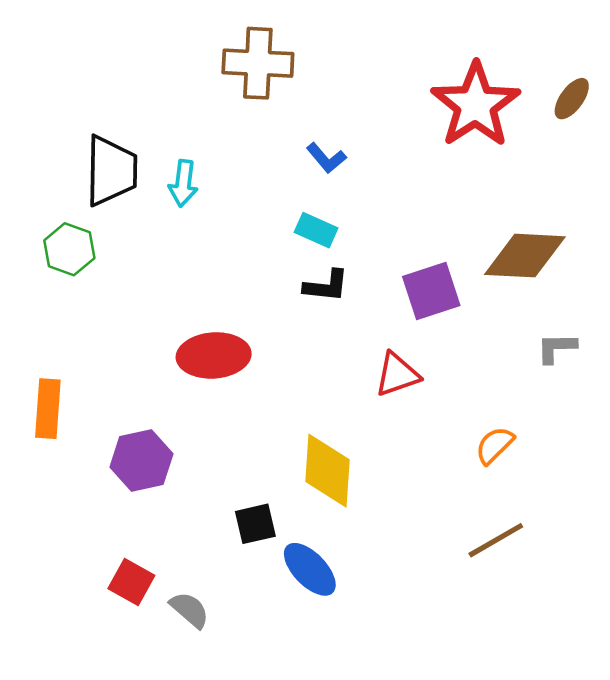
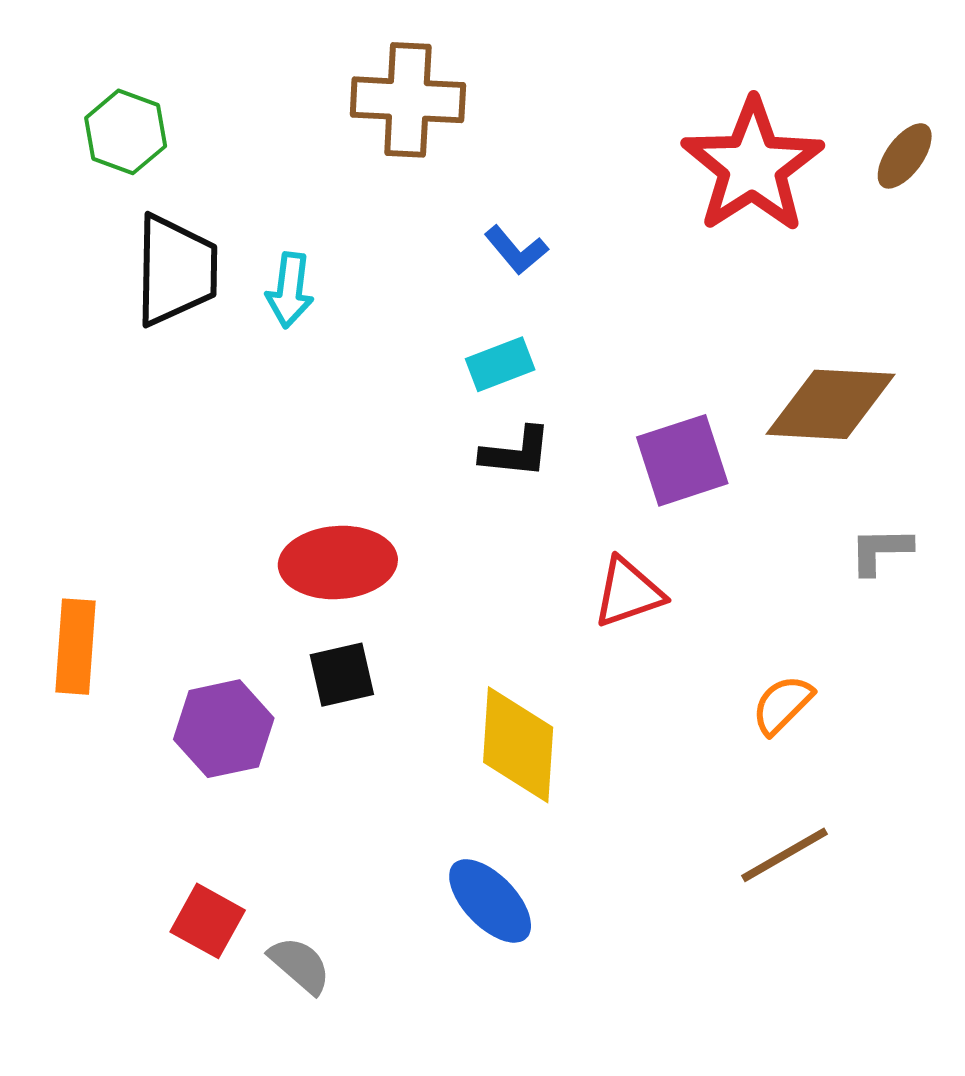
cyan rectangle: (316, 230) -> (500, 364), turned -45
green hexagon: (69, 249) -> (126, 132), moved
black square: (255, 524) -> (342, 675), moved

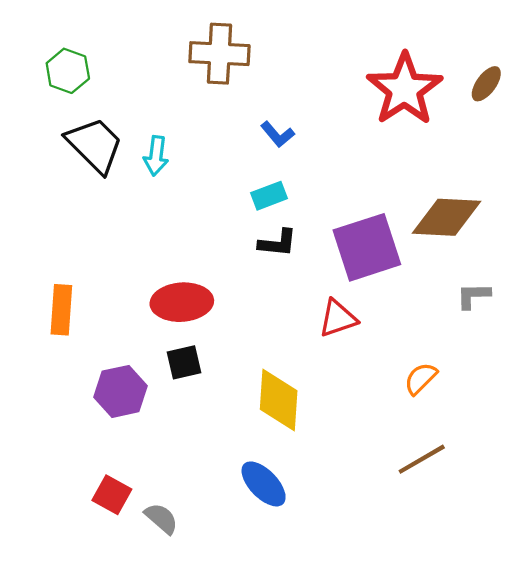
black trapezoid: (176, 270) -> (95, 145), turned -46
purple square: (682, 460) -> (367, 247), size x1.4
orange rectangle: (76, 647) -> (61, 310), moved

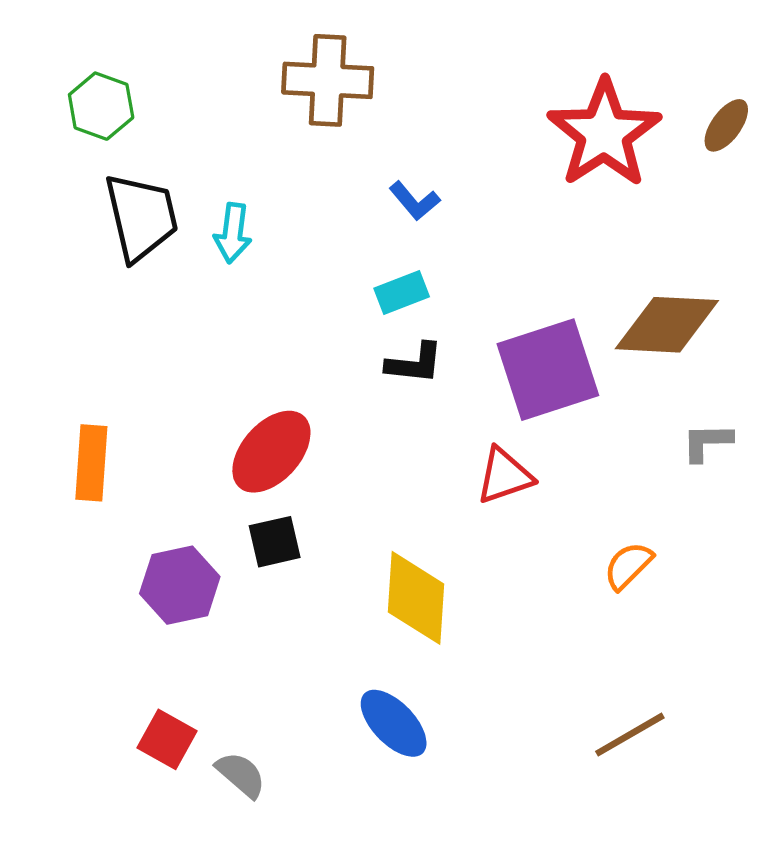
black trapezoid: (95, 145) -> (141, 217), turned 32
red ellipse: (182, 302) -> (271, 452), turned -44
brown line: (422, 459) -> (630, 735), moved

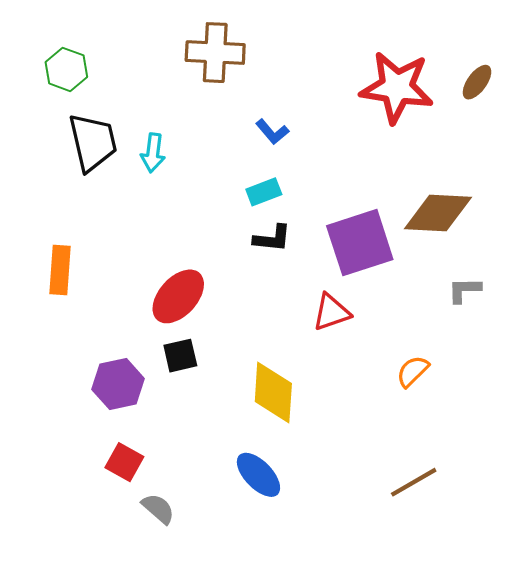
red star: (604, 133) -> (397, 87), turned -30
orange rectangle: (91, 463) -> (60, 270), moved
red square: (167, 739) -> (124, 462), moved

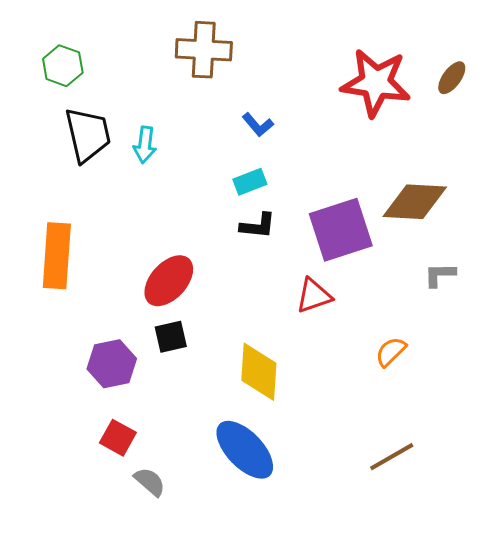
orange rectangle: (60, 270) -> (57, 256), size x1.4
blue ellipse: (258, 475) -> (245, 450), size x1.4

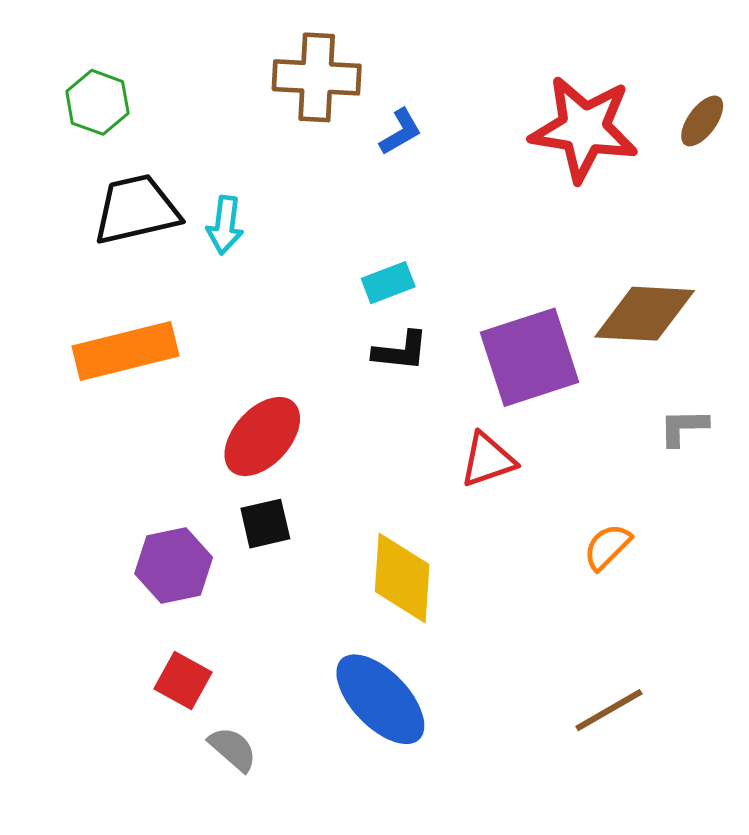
blue L-shape: (258, 125) -> (401, 132), moved, turned -80
black trapezoid: (88, 135) -> (136, 210), turned -90
orange rectangle: (57, 256) -> (125, 351), moved, turned 72

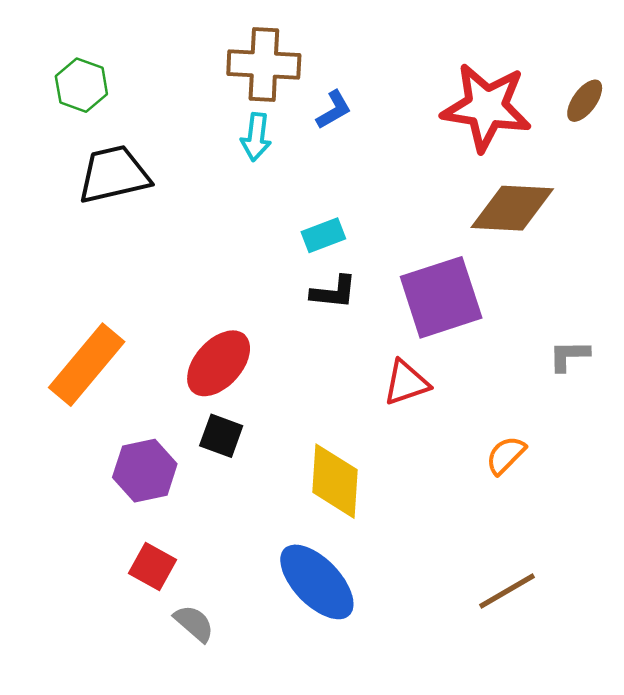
cyan arrow: (225, 225) -> (256, 137), moved
brown diamond: (645, 314) -> (512, 208), moved
orange rectangle: (125, 351) -> (87, 365), moved, turned -36
black square: (265, 524) -> (221, 436), turned 33

